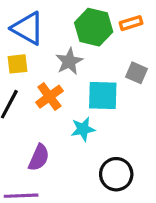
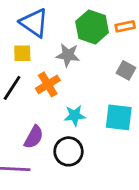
gray star: (69, 61) -> (68, 55), turned 30
cyan square: (103, 95) -> (119, 117), moved
black circle: (116, 174) -> (68, 151), moved

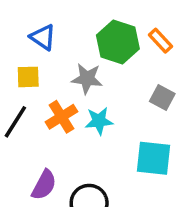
blue triangle: (34, 23) -> (43, 37), size x0.7
orange rectangle: (125, 26) -> (160, 41), turned 60
cyan star: (75, 116) -> (99, 121), moved

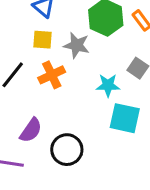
yellow square: (28, 77) -> (42, 40), moved
cyan star: (99, 121) -> (108, 85), moved

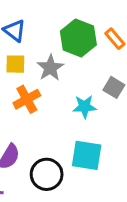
gray star: (77, 45) -> (50, 68), turned 30
cyan square: (125, 118) -> (87, 155), moved

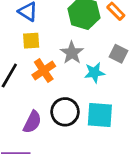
gray star: (50, 68) -> (72, 53), moved
black circle: (47, 174) -> (65, 112), moved

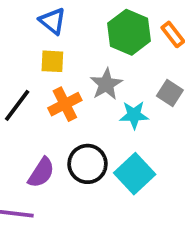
cyan square: (100, 115) -> (135, 174), turned 36

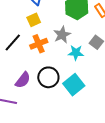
yellow square: (52, 61) -> (34, 20), turned -32

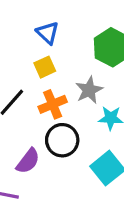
black circle: (48, 77) -> (62, 140), moved

